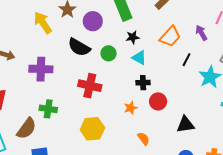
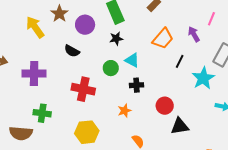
black star: (133, 37) -> (116, 39), moved
black semicircle: (79, 47) -> (72, 51), size x0.7
green circle: (109, 53) -> (111, 68), moved
red circle: (158, 101) -> (165, 106), moved
brown semicircle: (27, 128) -> (21, 133), turned 60

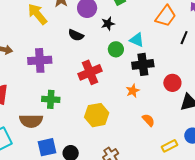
black star: (116, 39) -> (108, 24), moved
black cross: (136, 85) -> (143, 64), size x1.5
red cross: (83, 89) -> (90, 72), turned -30

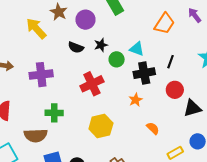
black star: (108, 24) -> (101, 45), moved
black line: (184, 38) -> (170, 62), moved

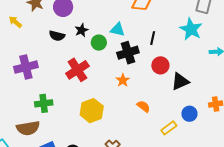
yellow arrow: (36, 28) -> (15, 22), size x0.6

